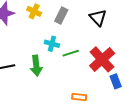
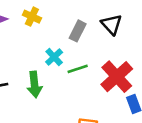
gray rectangle: (61, 16) -> (78, 31), moved
cyan cross: (52, 44) -> (54, 57), turned 32

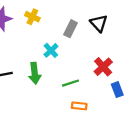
green line: (78, 69) -> (71, 83), moved
red cross: (117, 77) -> (103, 67), size x0.7

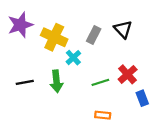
yellow cross: (32, 17) -> (54, 37), moved, size x1.6
green line: (71, 83) -> (100, 82), moved

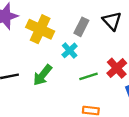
cyan cross: (73, 58) -> (70, 50), moved
green arrow: (56, 81) -> (42, 75), turned 45

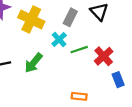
green line: (88, 76) -> (79, 50), moved

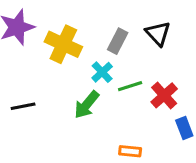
green arrow: (33, 63) -> (87, 105), moved

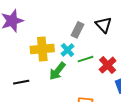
yellow cross: (63, 44) -> (42, 49), moved, turned -30
black line: (23, 106) -> (21, 82), moved

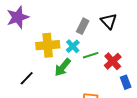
black line: (21, 82) -> (27, 78), turned -35

